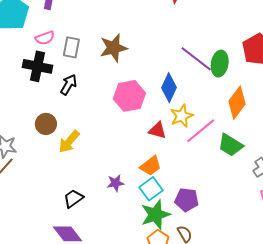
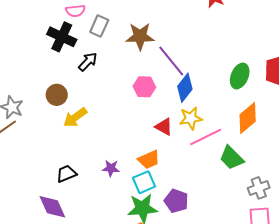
purple line: (196, 59) -> (171, 61), moved
pink hexagon: (129, 96) -> (144, 87), size x0.7

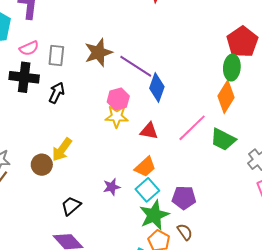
green ellipse: (240, 76) -> (232, 68), moved
brown circle: (57, 95) -> (42, 165), moved
yellow star: (191, 118) -> (117, 116), moved, turned 30

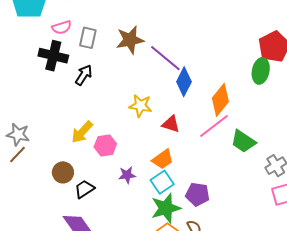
orange diamond: (226, 97) -> (220, 100), moved
pink hexagon: (118, 99) -> (105, 145), moved
brown circle: (42, 165) -> (63, 172), moved

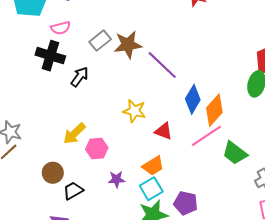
gray rectangle: (88, 38) -> (100, 41), moved, turned 35
blue diamond: (184, 82) -> (193, 99), moved

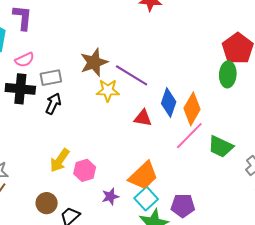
gray rectangle: (100, 41) -> (51, 78), moved, turned 40
yellow star: (134, 111) -> (108, 90), moved
red triangle: (164, 131) -> (143, 118), moved
orange trapezoid: (153, 166) -> (143, 176), size x1.4

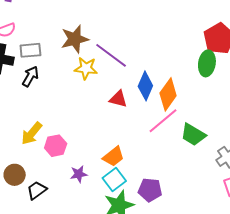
orange trapezoid: (143, 176) -> (113, 156), size x0.7

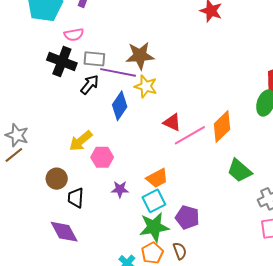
purple line: (111, 55) -> (118, 72), moved, turned -36
blue diamond: (145, 86) -> (120, 106), moved
pink line: (163, 121) -> (190, 135), moved
black trapezoid: (37, 190) -> (76, 198), turned -60

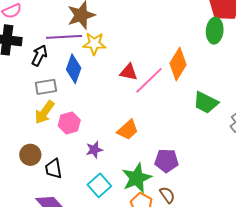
gray rectangle: (94, 59) -> (46, 87), moved
cyan square: (154, 201) -> (99, 185), moved

